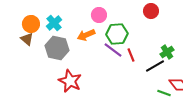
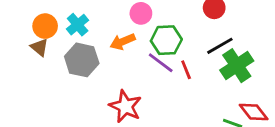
green cross: (167, 52) -> (237, 66), size x1.6
black line: (155, 66) -> (220, 46), moved
red star: (70, 81) -> (125, 106), moved

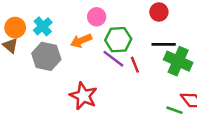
black line: (220, 46) -> (164, 44), turned 30
green cross: (237, 66) -> (178, 61), turned -32

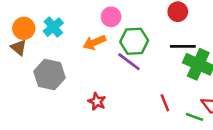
gray hexagon: (46, 56) -> (49, 75), moved
red line: (135, 65) -> (165, 103), moved
red star: (83, 96) -> (97, 101), size x0.6

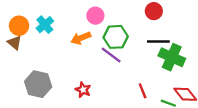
gray hexagon: (49, 75) -> (38, 84), moved

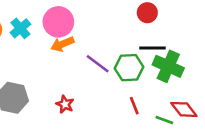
pink circle: (95, 16) -> (58, 22), moved, size x1.5
green hexagon: (116, 37) -> (129, 68), moved

